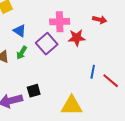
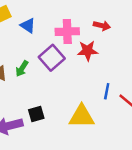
red arrow: (100, 20) -> (102, 26), moved
blue triangle: (20, 31) -> (28, 26), moved
yellow triangle: (72, 106) -> (82, 116), moved

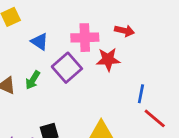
blue triangle: (28, 26) -> (40, 42), moved
blue line: (107, 91) -> (141, 94), moved

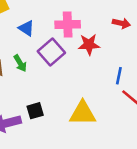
red arrow: (125, 31) -> (121, 23), moved
green arrow: (33, 80) -> (20, 63), turned -63

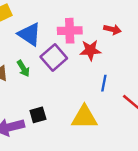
red arrow: (121, 23) -> (112, 29), moved
blue triangle: (26, 28) -> (29, 34), size x1.5
blue line: (119, 76) -> (104, 83), moved

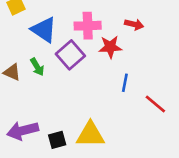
black square: (38, 115) -> (57, 140), moved
yellow triangle: (84, 117) -> (90, 135), moved

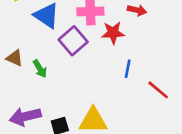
green arrow: (37, 67) -> (40, 69), moved

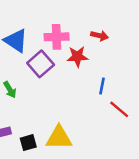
blue line: (128, 69) -> (102, 86), moved

